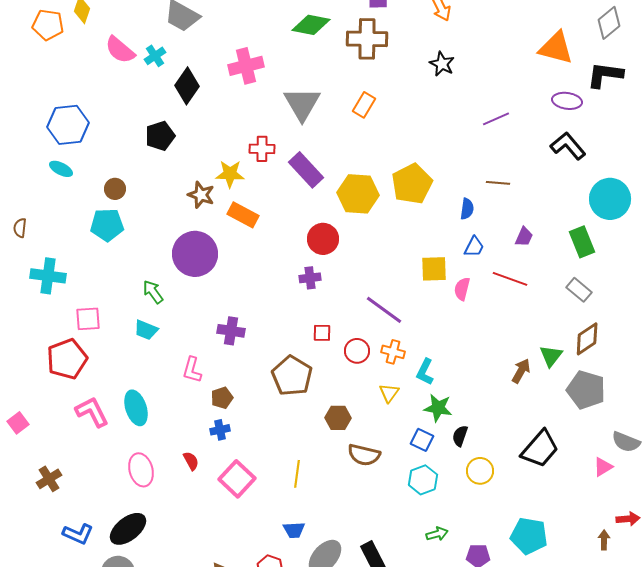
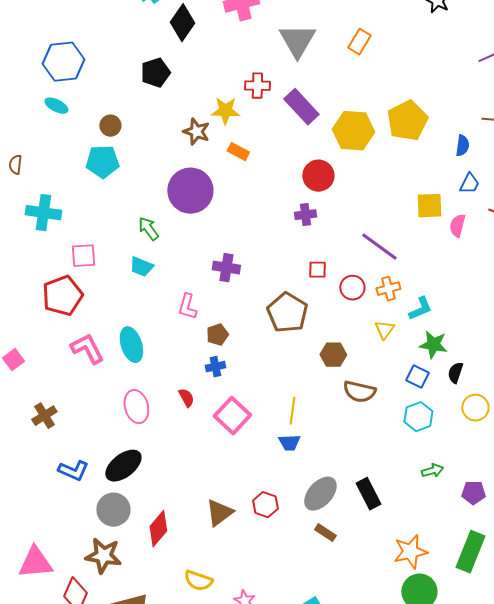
orange rectangle: (243, 215) -> (238, 152), size x0.7
orange cross: (393, 352) -> (388, 289), turned -30
cyan L-shape: (425, 372) -> (420, 309), turned -140
blue trapezoid: (294, 530) -> (289, 443), moved

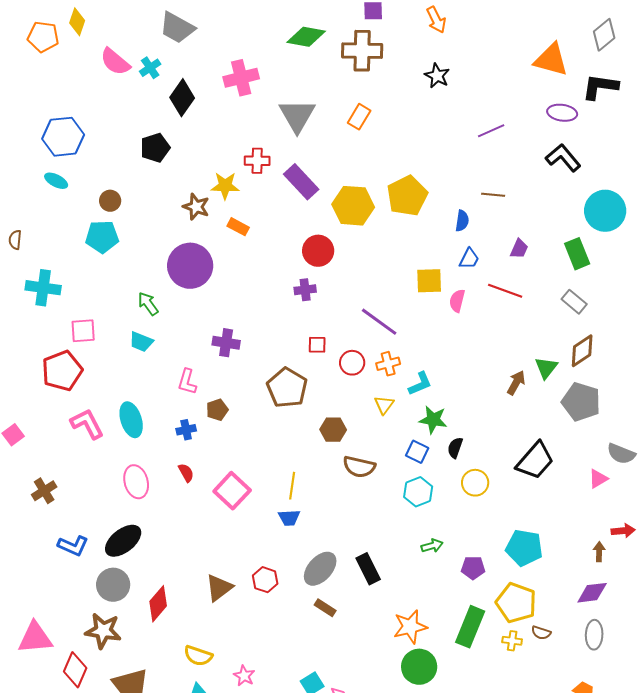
blue cross: (215, 367) -> (186, 430), moved

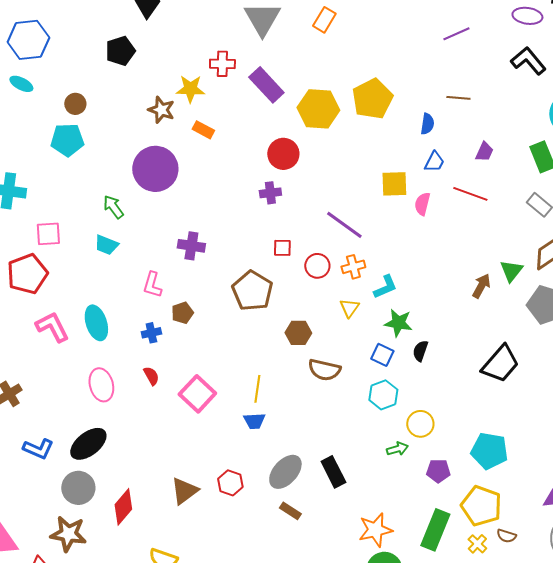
yellow circle: (475, 483) -> (420, 424), moved
yellow cross: (512, 641) -> (477, 544), turned 36

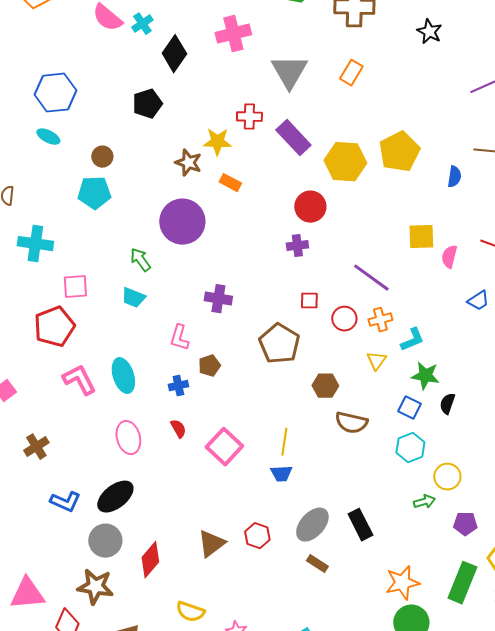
blue trapezoid: (434, 162) -> (478, 301), moved, turned 30

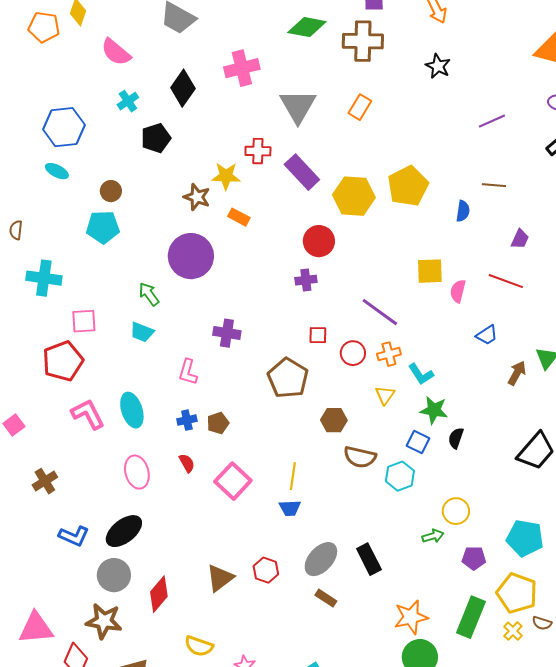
cyan cross: (142, 24) -> (128, 101), moved
cyan L-shape: (412, 340) -> (421, 374), turned 80
brown pentagon: (209, 366) -> (218, 423), moved
cyan hexagon: (410, 448) -> (400, 476), moved

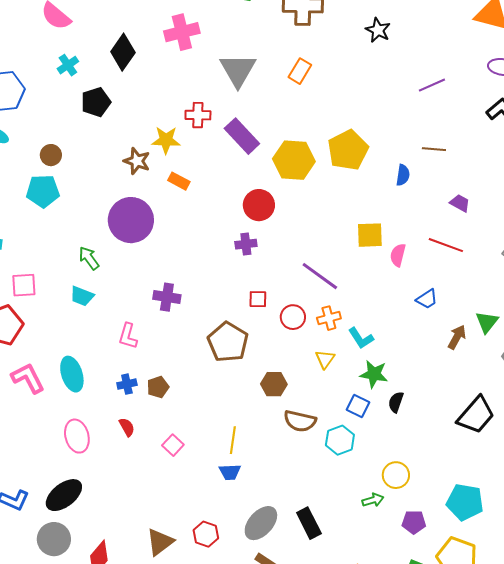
purple trapezoid: (520, 239) -> (460, 203), turned -85
pink square: (233, 481) -> (173, 445), size x0.6

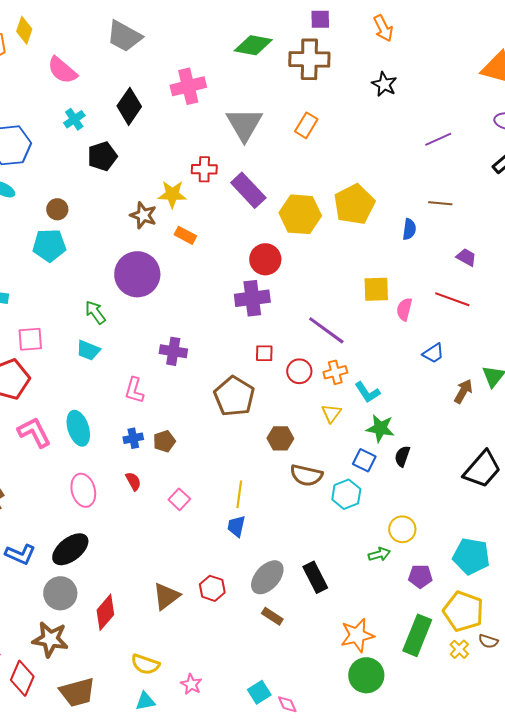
purple cross: (246, 244) -> (252, 298), size x1.6
blue trapezoid: (230, 472) -> (236, 526), turned 105

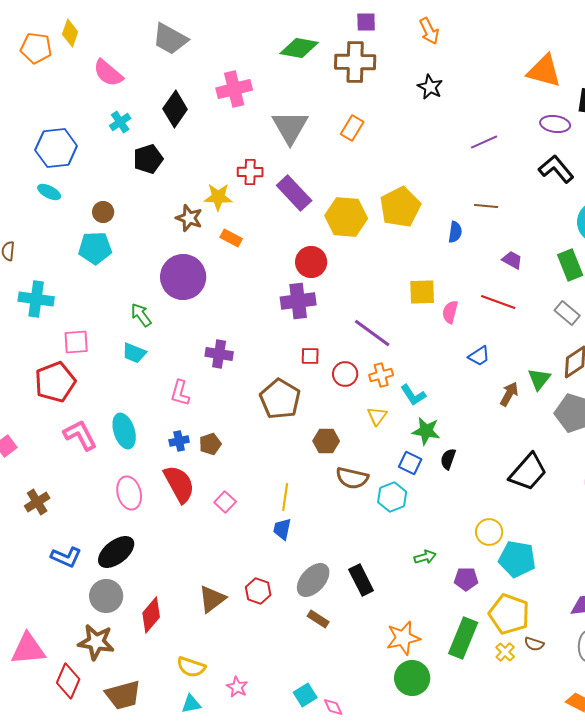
red semicircle: (133, 481) -> (179, 484), size x2.0
yellow circle: (402, 529) -> (489, 532), moved

